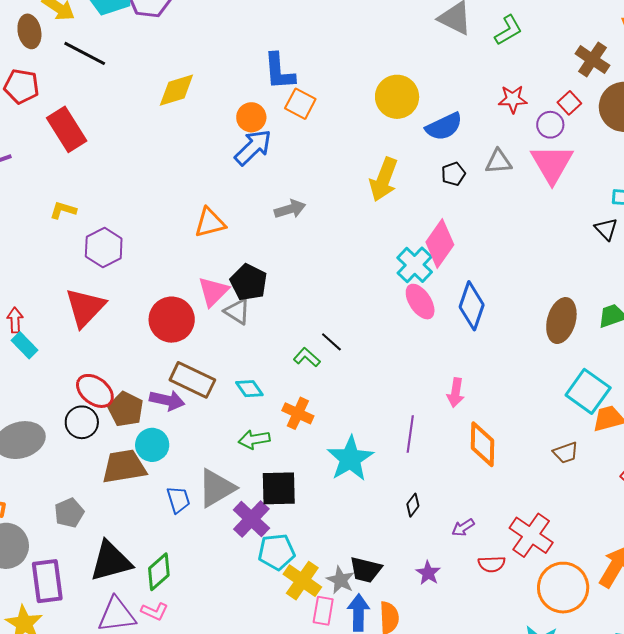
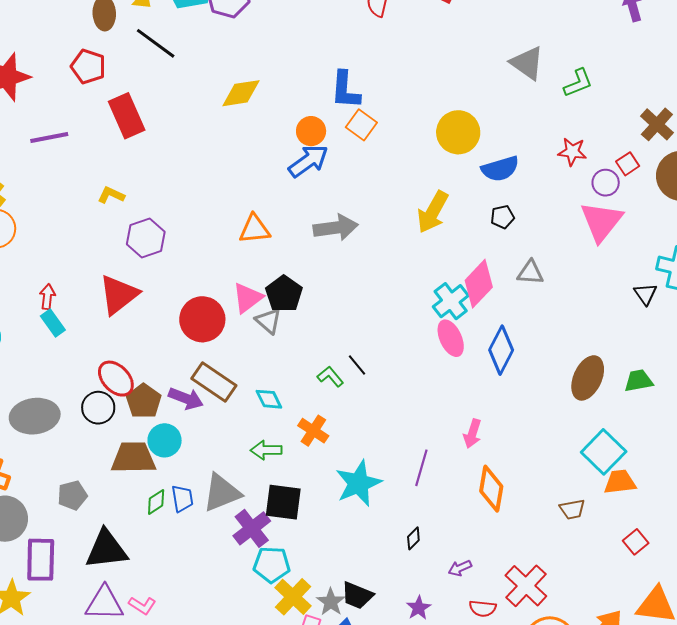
gray triangle: (498, 162) -> (530, 273), moved
gray arrow: (290, 209) -> (336, 228), size x1.4
green diamond: (159, 572) -> (156, 502), moved, size x0.7

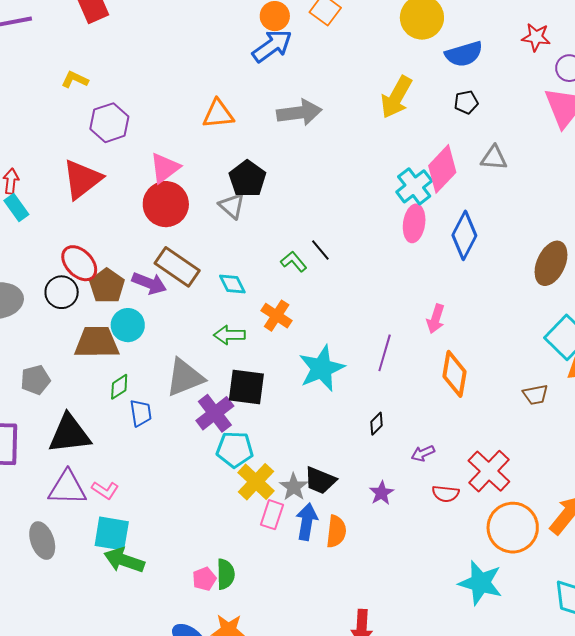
pink triangle: (248, 298) -> (165, 168), moved
pink ellipse: (451, 338) -> (414, 223), turned 33
blue trapezoid: (182, 498) -> (141, 413), moved

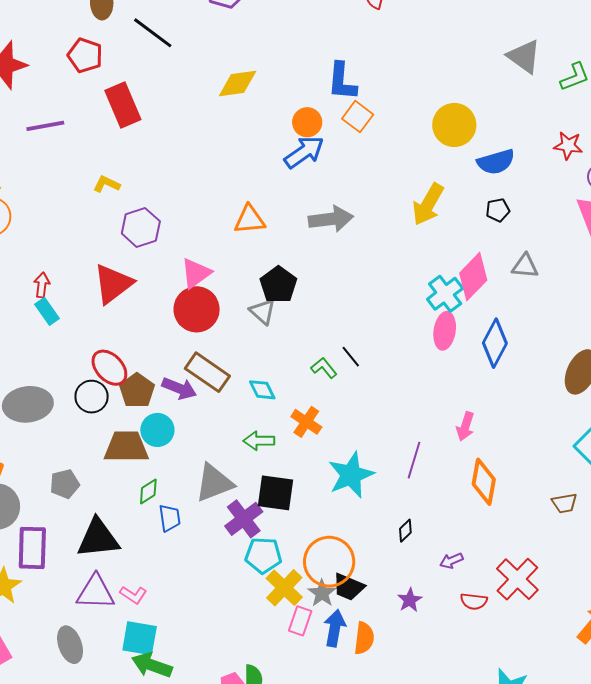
orange circle: (513, 528) -> (329, 562), moved

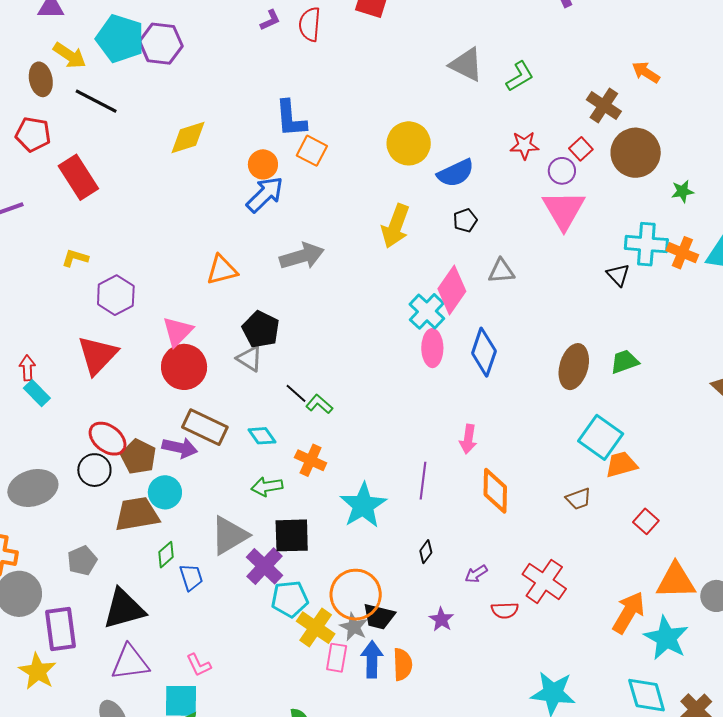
black line: (351, 357) -> (296, 393), moved
pink L-shape: (133, 595) -> (199, 665), moved, turned 40

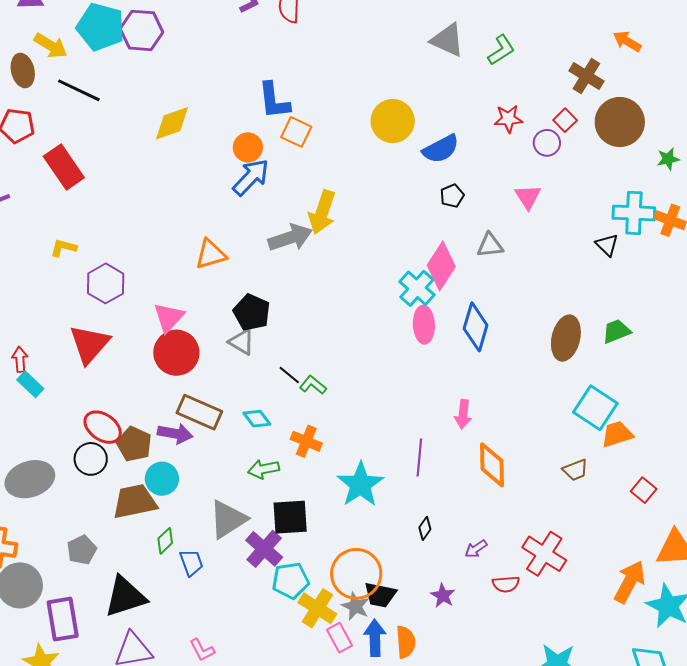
pink triangle: (564, 210) -> (528, 197), moved, size x0.6
yellow arrow: (395, 226) -> (322, 212), moved
pink rectangle: (337, 658) -> (340, 638), turned -36

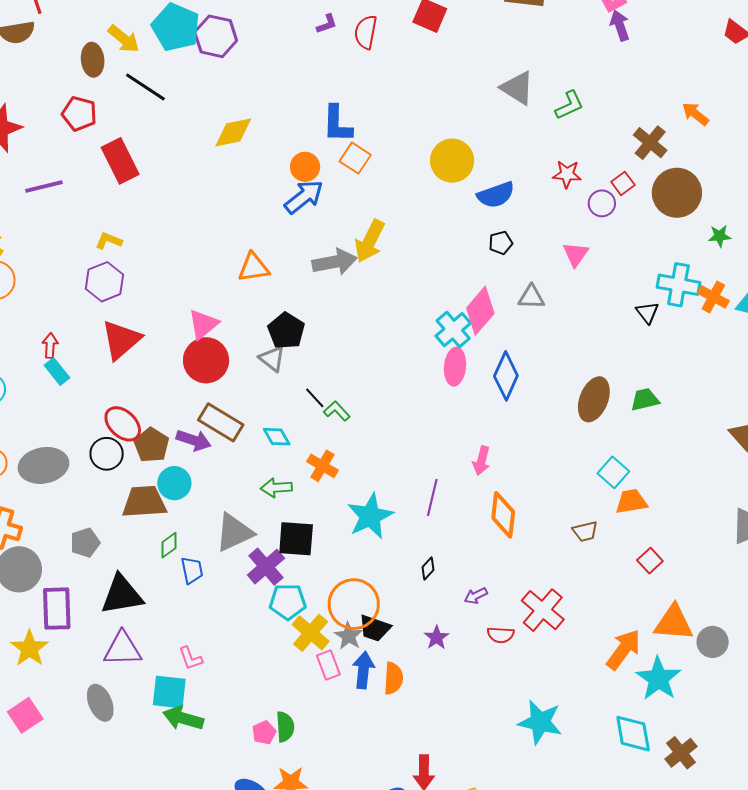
purple hexagon: (106, 283) -> (104, 282), moved
cyan square: (595, 408) -> (613, 472), size x0.7

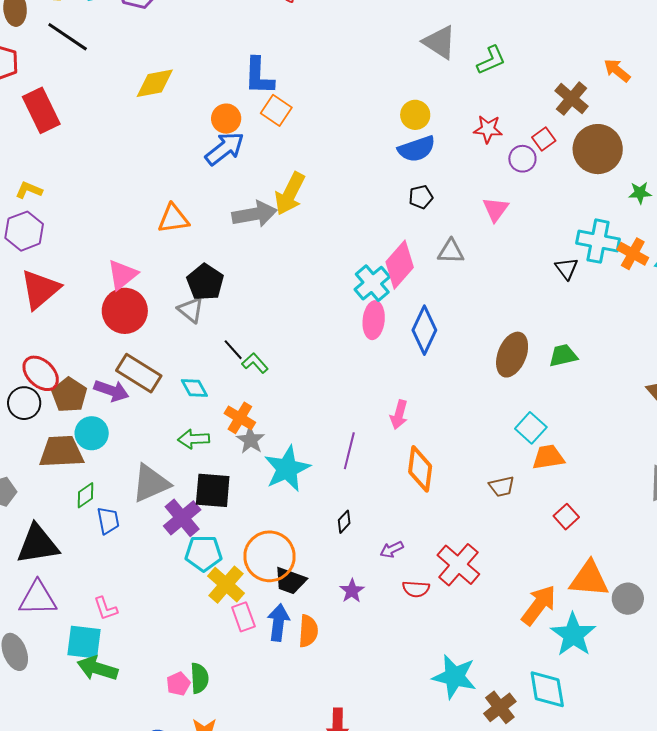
yellow circle: (452, 161) -> (415, 115), moved, size x0.7
gray star: (349, 636) -> (251, 440), moved
brown cross: (681, 753) -> (500, 707), moved

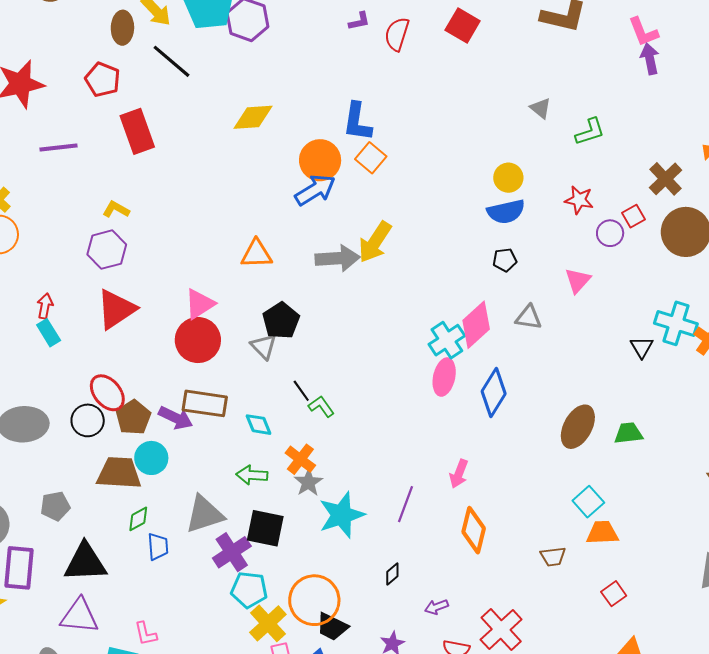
gray triangle: (439, 42) -> (541, 108), size x0.6
orange circle: (226, 119) -> (320, 160), size x1.4
brown rectangle: (139, 373) -> (205, 403), turned -30

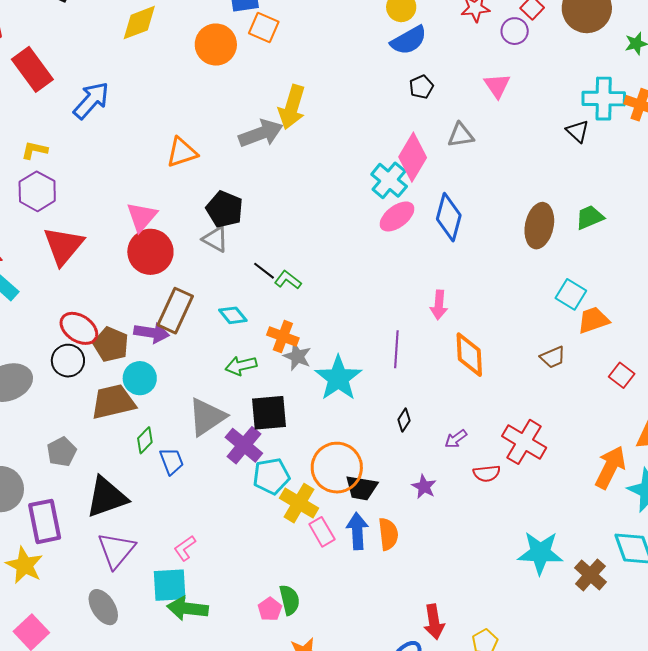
blue arrow: (315, 190) -> (91, 100), moved
pink ellipse: (444, 377) -> (397, 216), turned 57
brown rectangle: (205, 403) -> (175, 311), turned -57
purple triangle: (79, 616) -> (116, 550), turned -39
pink L-shape: (146, 634) -> (185, 548), turned 84

